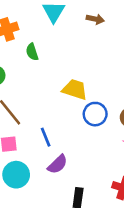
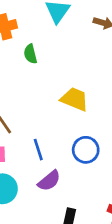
blue circle: (95, 114) -> (86, 150), moved

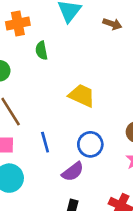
purple semicircle: (49, 181) -> (73, 172), moved

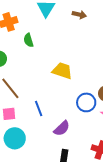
blue circle: (90, 144) -> (86, 102), moved

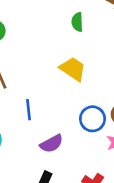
green semicircle: (29, 40) -> (77, 22), moved

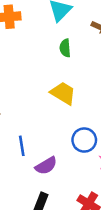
blue line: (28, 110) -> (22, 146), moved

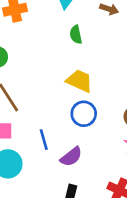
blue circle: (84, 140) -> (84, 114), moved

